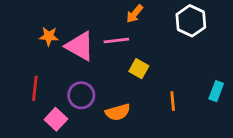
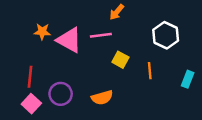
white hexagon: (191, 21) -> (166, 35), moved
purple circle: (81, 95) -> (61, 94), moved
orange line: (173, 101) -> (150, 71), moved
pink square: (56, 119) -> (31, 104), moved

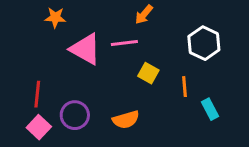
orange star: (42, 32) -> (55, 18), moved
cyan rectangle: (188, 79) -> (210, 109), moved, turned -49

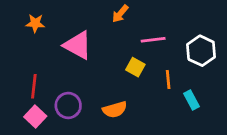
orange arrow: (144, 15) -> (120, 14), moved
orange star: (55, 18) -> (35, 23), moved
pink line: (124, 43) -> (153, 40), moved
white hexagon: (204, 43) -> (201, 51), moved

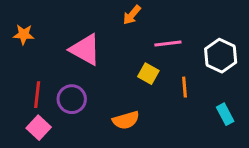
orange star: (35, 23) -> (24, 34), moved
cyan rectangle: (191, 100) -> (225, 114), moved
purple circle: (68, 105) -> (72, 99), moved

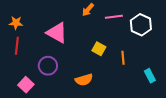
pink line: (168, 44) -> (114, 17), moved
white hexagon: (221, 56) -> (141, 25), moved
red line: (37, 95) -> (17, 46), moved

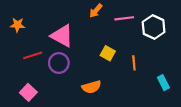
red line: (17, 46) -> (33, 55), moved, turned 66
purple circle: (48, 66) -> (59, 63), moved

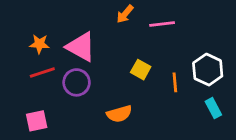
orange star: (17, 25) -> (39, 44), moved
white hexagon: (154, 27) -> (208, 70), moved
pink square: (28, 92) -> (37, 121), turned 35

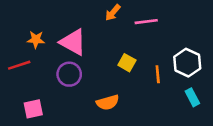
red line: (42, 72) -> (19, 65), moved

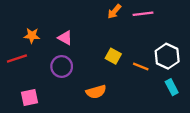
orange arrow: (113, 13) -> (114, 11), moved
pink line: (146, 22) -> (143, 14), moved
pink triangle: (73, 42) -> (65, 38), size x0.6
orange line: (158, 74) -> (141, 66), turned -63

